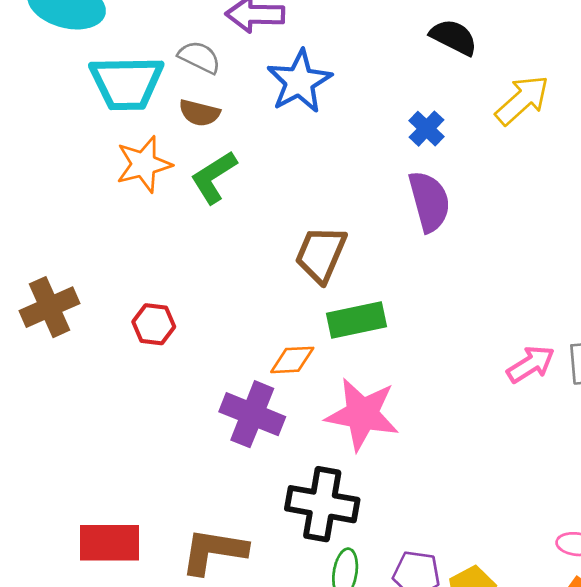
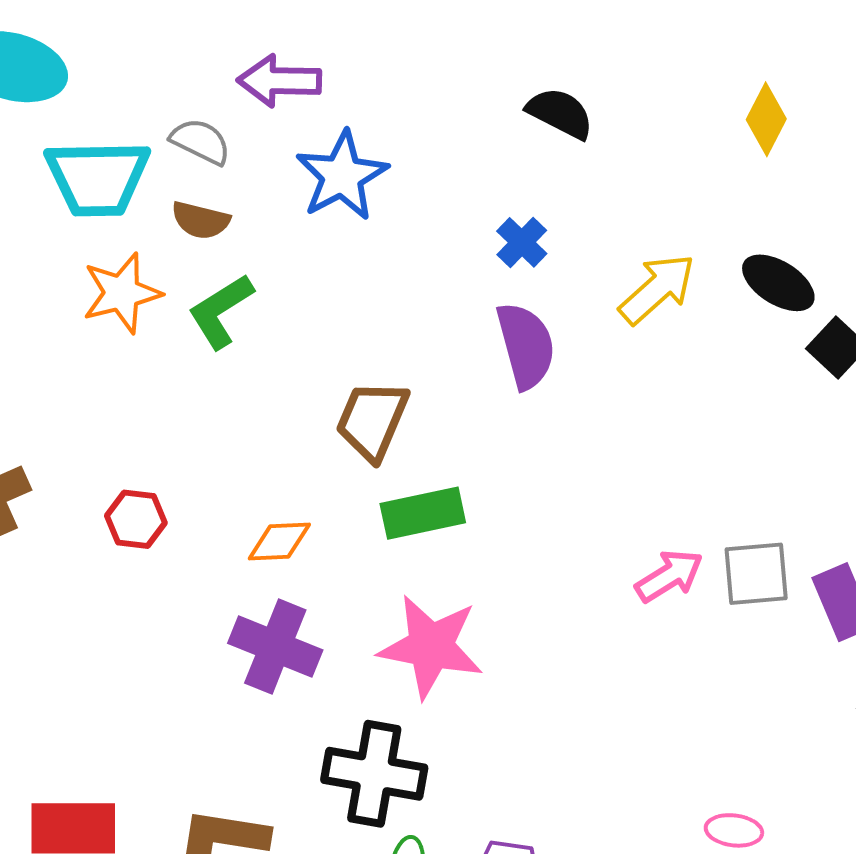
yellow arrow: (522, 100) -> (657, 289), moved
orange diamond: (292, 360) -> (279, 541), moved

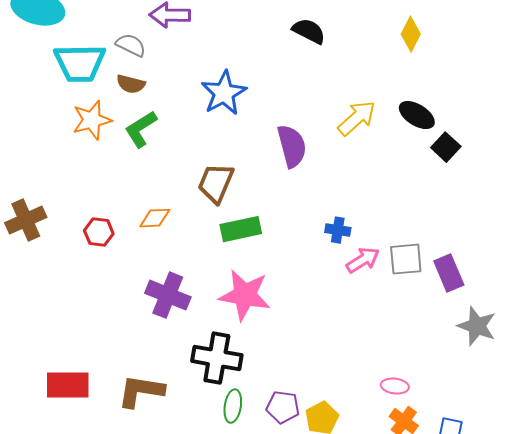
blue star: (342, 176) -> (224, 93), moved
blue cross: (522, 242) -> (338, 230), moved, turned -35
orange diamond: (279, 541) -> (155, 218), moved

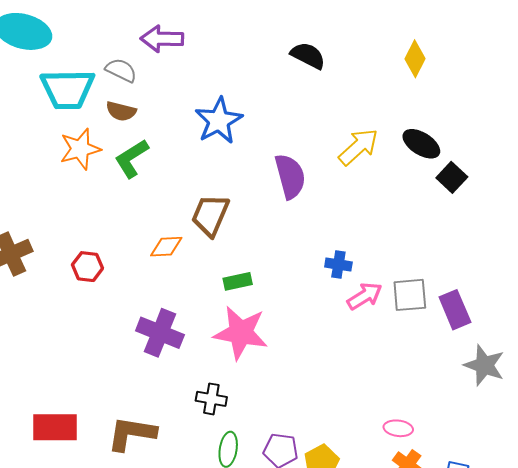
orange diamond: (155, 218) -> (166, 247), moved
green rectangle: (241, 229) -> (238, 281), moved, size x0.7
black cross: (217, 358) -> (211, 399), size x0.6

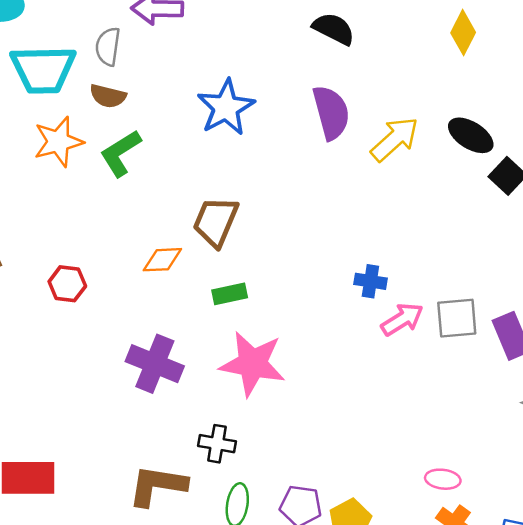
gray semicircle: (121, 70) -> (108, 47), turned -108
purple semicircle: (290, 176) -> (331, 113), moved
green rectangle: (238, 281) -> (230, 294), moved
brown L-shape: (132, 434) -> (157, 486), moved

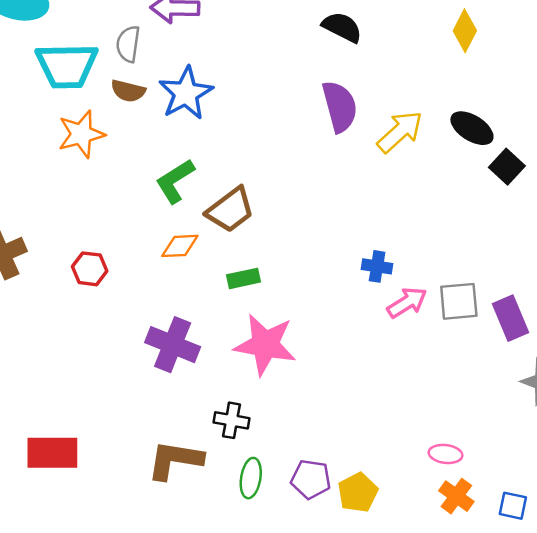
blue star: (226, 107) -> (186, 93), moved
green L-shape: (121, 153) -> (175, 181), moved
brown trapezoid: (216, 222) -> (230, 210), turned -150

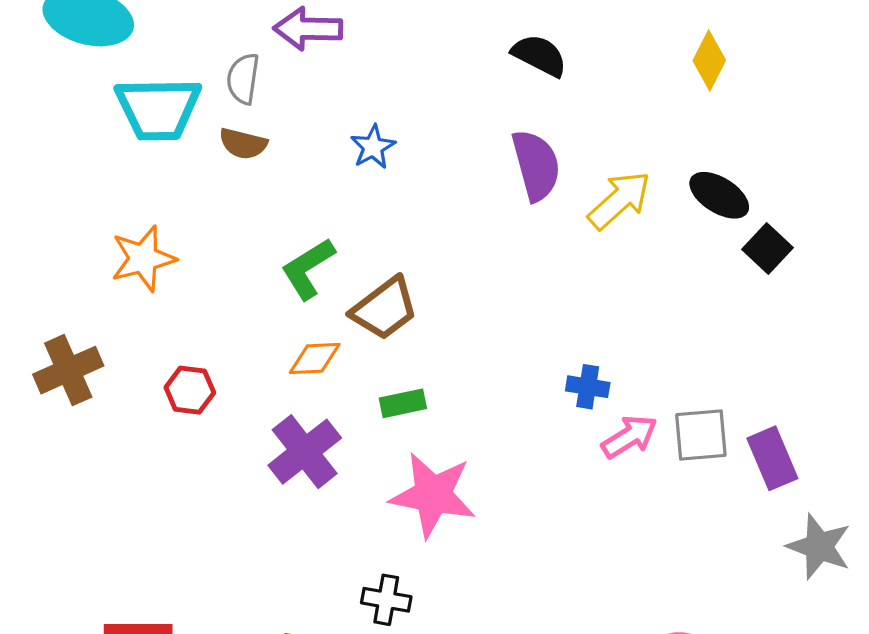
blue star: (186, 93) -> (373, 147), moved, size x0.6
orange star: (81, 134) -> (143, 259), moved
purple cross: (173, 345) -> (305, 452), moved, turned 30

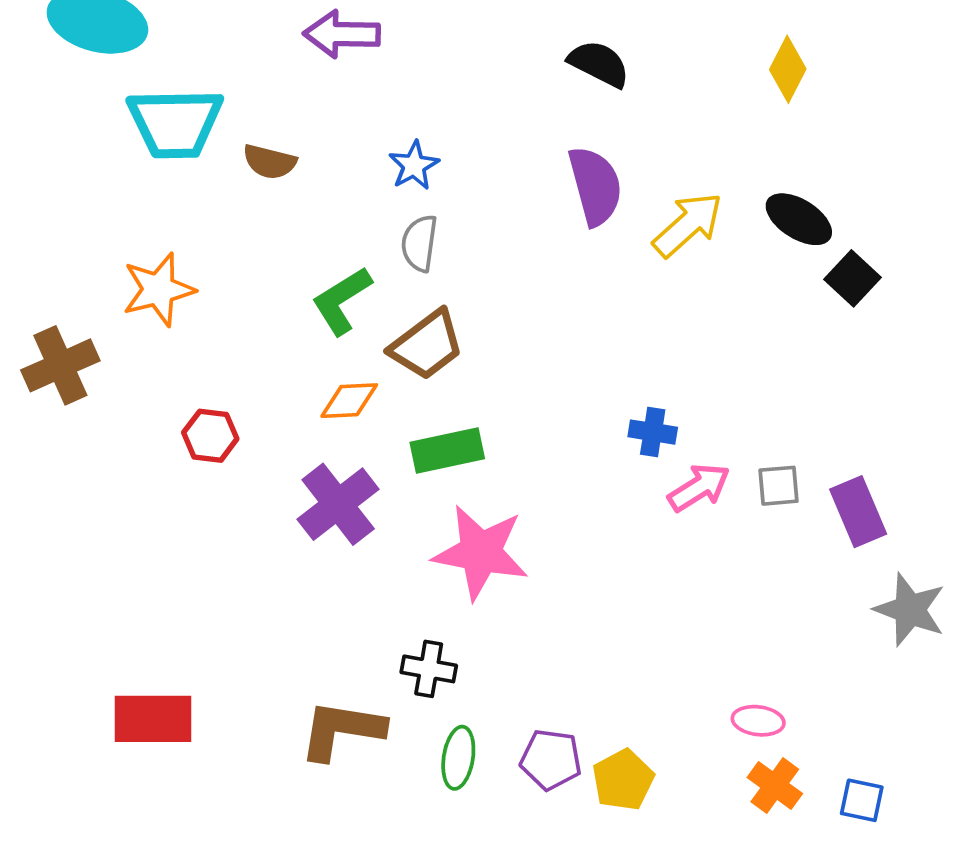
gray semicircle: (243, 79) -> (419, 243), moved
brown cross: (68, 370) -> (60, 365), moved
green rectangle: (403, 403) -> (447, 451), size x1.4
gray square: (701, 435) -> (779, 486), size x0.7

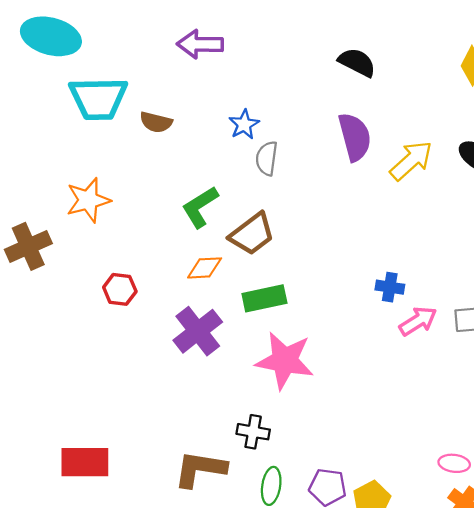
gray semicircle: (419, 243) -> (267, 158), moved

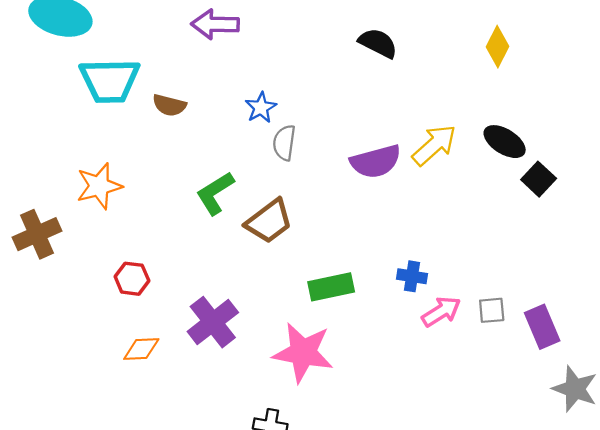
purple semicircle: (355, 137) -> (376, 161), moved, turned 90
orange diamond: (205, 268) -> (141, 349), moved
green rectangle: (264, 298) -> (331, 287), moved

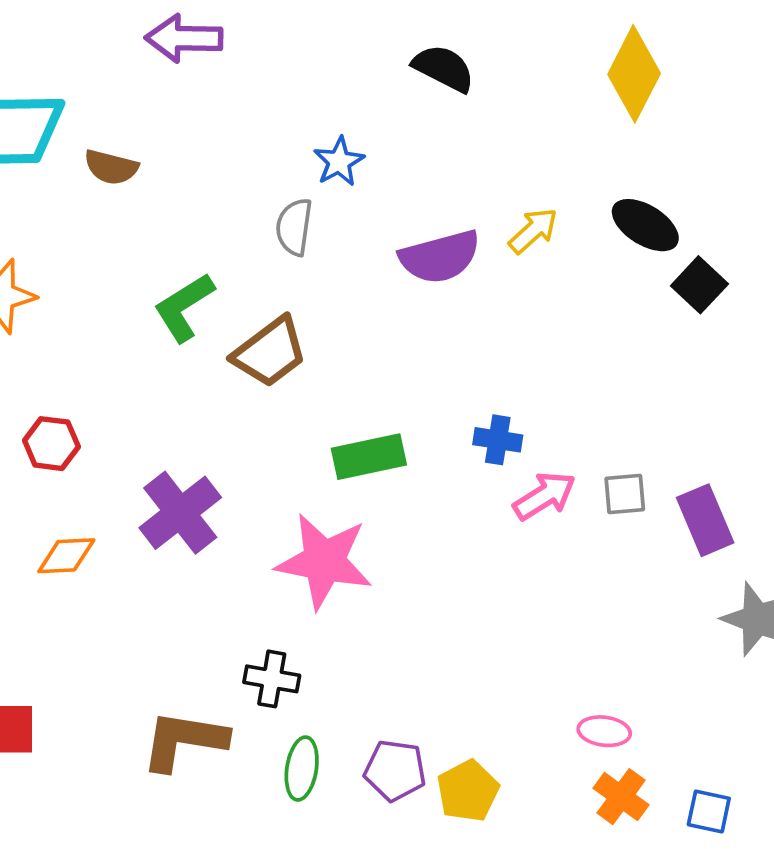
yellow diamond: (498, 47) -> (634, 74), size x1.4
blue star: (261, 108) -> (339, 162), moved
yellow arrow: (434, 145) -> (533, 231), size x0.7

